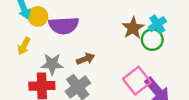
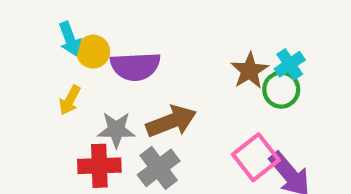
brown arrow: (85, 59) -> (171, 121), size x1.6

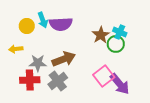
cyan arrow: (70, 39) -> (43, 20), moved
cyan cross: (290, 64) -> (120, 32), turned -32
purple semicircle: (135, 66) -> (61, 24), moved
yellow arrow: (70, 100) -> (16, 49), turned 56

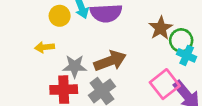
cyan cross: (120, 32) -> (187, 55), moved

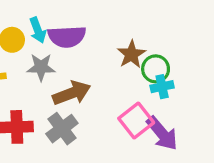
cyan cross: (187, 55) -> (162, 87), turned -36
gray star: (75, 66) -> (41, 67), moved

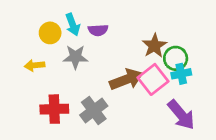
purple semicircle: (67, 37) -> (98, 30), size x0.6
brown arrow: (72, 93) -> (126, 79), moved
pink square: (136, 120) -> (153, 79), moved

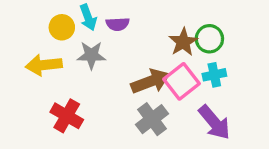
green circle: (176, 58) -> (209, 39), moved
yellow arrow: (35, 65) -> (44, 65), size x1.5
red cross: (54, 109) -> (67, 116), turned 32
gray cross: (94, 111) -> (152, 119), moved

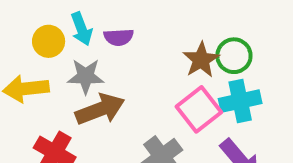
cyan cross: (214, 75) -> (240, 101), size x1.4
brown arrow: (150, 81) -> (100, 109), moved

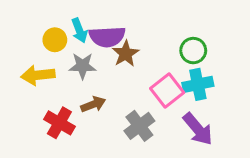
purple semicircle: (119, 37) -> (107, 37), size x1.6
brown star: (201, 60) -> (126, 54), moved
brown arrow: (100, 109) -> (93, 104), moved, size x0.7

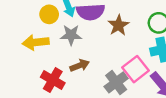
brown star: (126, 54) -> (118, 25), moved
pink square: (167, 91) -> (135, 69), moved

